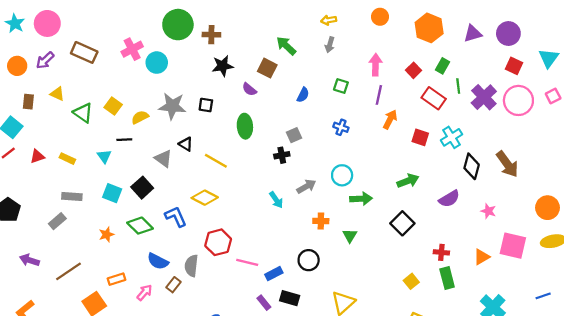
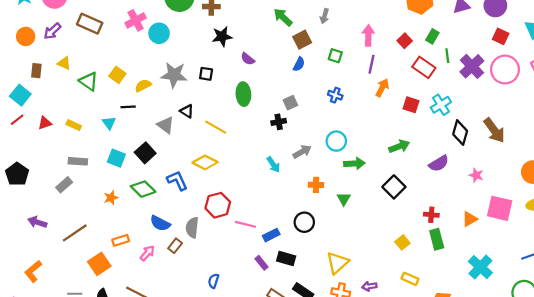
brown square: (267, 68) -> (302, 40), moved, turned 36

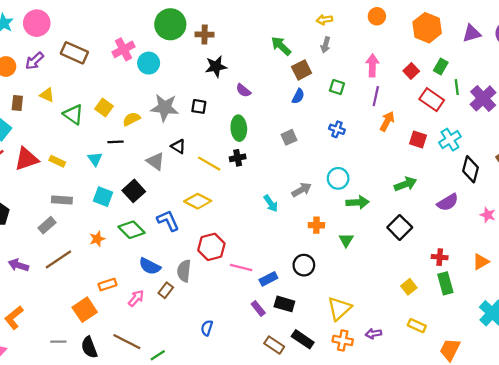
black cross: (279, 122) -> (238, 158), moved
red triangle: (45, 123) -> (26, 159), size x1.6
brown line: (75, 233) -> (58, 259), moved

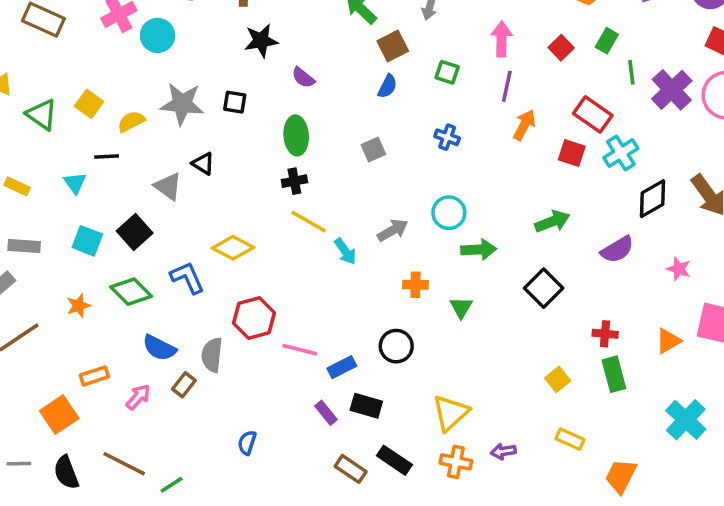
red rectangle: (432, 100) -> (593, 114), moved
yellow line: (209, 164) -> (308, 221), moved
black diamond: (471, 169) -> (652, 199), turned 45

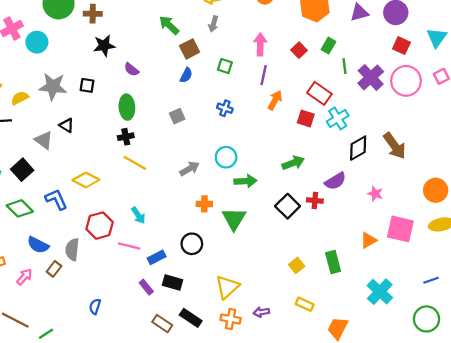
cyan arrow: (345, 251) -> (138, 215), moved
green triangle: (461, 307) -> (234, 219), size x1.6
red cross: (605, 334) -> (315, 200), moved

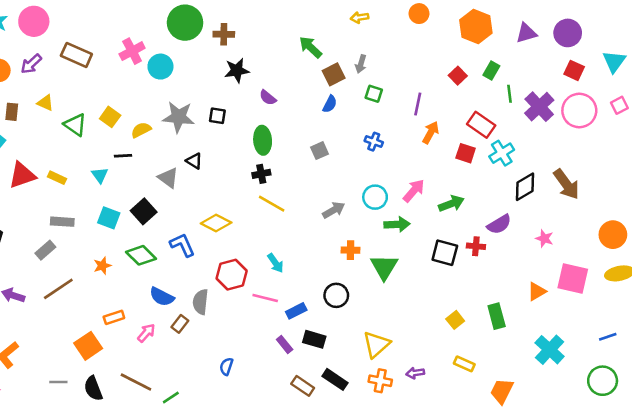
gray arrow: (213, 24) -> (361, 64), moved
pink arrow: (260, 44) -> (414, 191), moved, turned 40
black square: (288, 206) -> (445, 253), turned -30

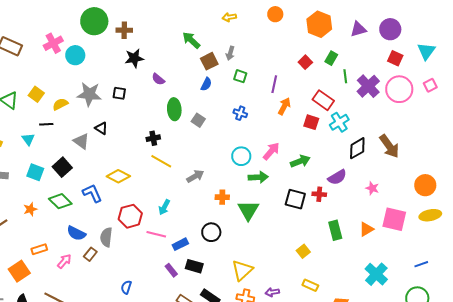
green ellipse: (263, 140) -> (174, 109), moved
gray square: (319, 151) -> (198, 120), turned -32
gray arrow: (334, 210) -> (195, 176), moved
cyan arrow: (276, 263) -> (164, 207), turned 63
green rectangle: (497, 316) -> (335, 230), moved

